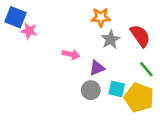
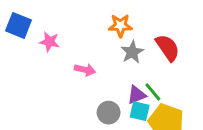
pink star: (29, 31) -> (49, 42), moved
purple triangle: (97, 68) -> (137, 95), moved
green line: (146, 69) -> (153, 92), moved

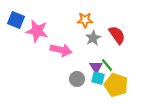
pink star: (49, 42) -> (37, 31), size x1.6
pink arrow: (85, 70) -> (61, 50), size x1.5
purple triangle: (137, 95) -> (96, 67), turned -40

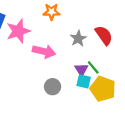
orange star: (85, 20) -> (51, 12), moved
pink star: (37, 31) -> (18, 31), turned -30
gray circle: (77, 79) -> (53, 87), moved

